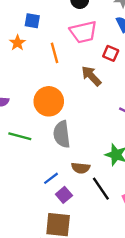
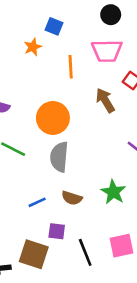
black line: (101, 189) -> (85, 252), moved
purple square: (64, 195) -> (57, 231), moved, turned 35

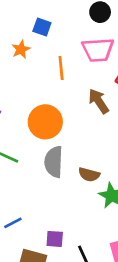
brown semicircle: (72, 198) -> (89, 175), moved
blue line: (37, 202) -> (13, 223), moved

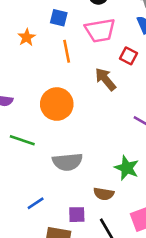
blue square: (42, 27) -> (59, 18), moved
gray semicircle: (54, 162) -> (67, 162), moved, turned -92
brown semicircle: (89, 175) -> (104, 194), moved

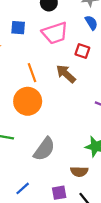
orange line: (67, 51) -> (32, 73), moved
gray semicircle: (67, 162) -> (44, 149), turned -40

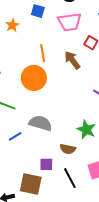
gray semicircle: (44, 149) -> (41, 123), turned -120
blue line: (23, 188) -> (15, 136), moved

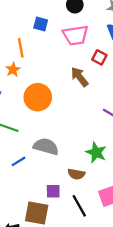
orange star: (12, 25) -> (13, 70), moved
orange line: (43, 53) -> (21, 48), moved

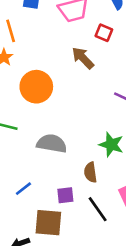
blue line: (19, 161) -> (23, 189), moved
brown semicircle: (76, 174) -> (90, 172), turned 77

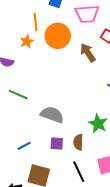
orange circle: (36, 87) -> (58, 36), moved
purple square: (65, 195) -> (57, 143), moved

